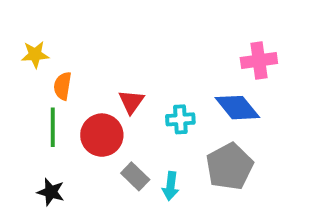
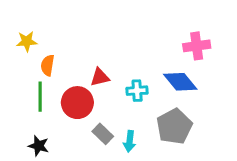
red triangle: (131, 102) -> (100, 77), turned 42

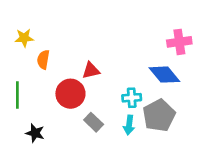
cyan cross: (137, 91) -> (132, 98), moved
green line: (40, 97) -> (17, 95), moved
cyan arrow: (130, 141) -> (129, 125), moved

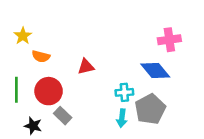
yellow star: (24, 38) -> (23, 36), turned -30
orange semicircle: (43, 60) -> (41, 56), turned -84
red circle: (70, 94) -> (49, 91), moved
gray rectangle: (94, 122) -> (63, 116), moved

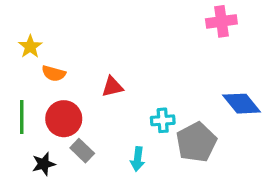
pink cross: (169, 40) -> (221, 21), moved
blue diamond: (155, 71) -> (242, 104), moved
cyan arrow: (122, 118) -> (138, 159), moved
black star: (33, 126) -> (44, 164), turned -30

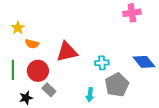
red triangle: (112, 87) -> (67, 52), size x1.6
cyan cross: (163, 120) -> (102, 63), moved
cyan arrow: (138, 159) -> (90, 95), moved

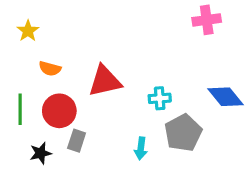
yellow star: (18, 28) -> (28, 31), moved
gray rectangle: (49, 90) -> (77, 141), turned 64

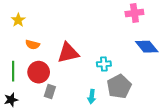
blue diamond: (225, 97) -> (147, 47), moved
black star: (41, 153) -> (11, 100), moved

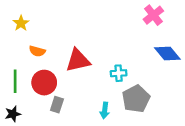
pink cross: (134, 13) -> (153, 15), turned -30

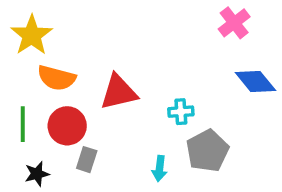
yellow star: (21, 23) -> (32, 35), size x1.6
orange semicircle: (37, 51) -> (56, 78), size x1.5
black star: (13, 114) -> (37, 174), moved

